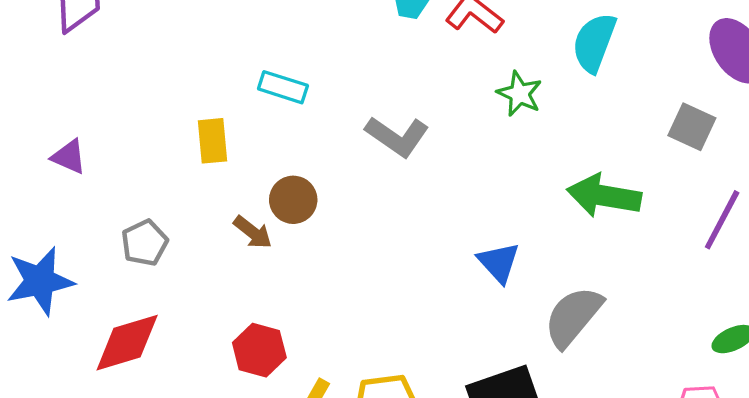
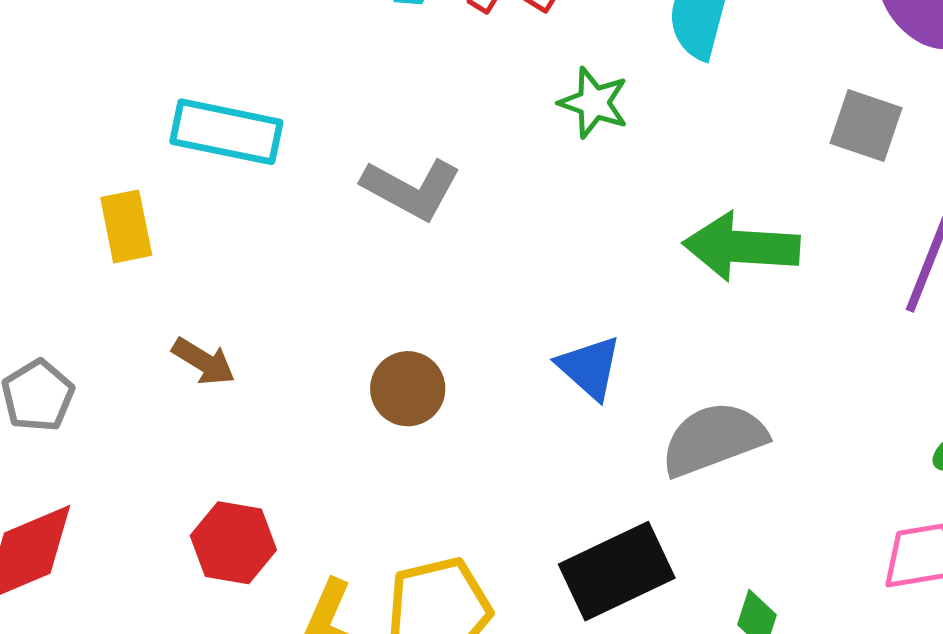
cyan rectangle: (283, 87) -> (226, 132), size x1.4
brown circle: (293, 200) -> (408, 389), moved
gray semicircle: (573, 317) -> (714, 439), turned 36

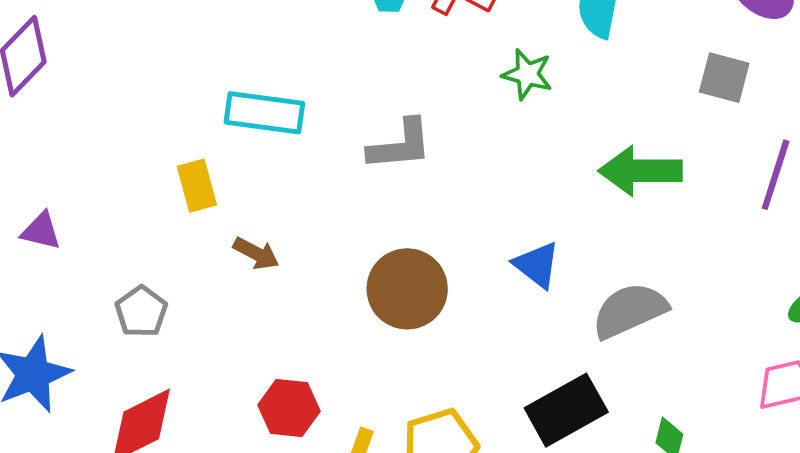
gray L-shape: (411, 189) -> (400, 145), turned -30
brown arrow: (204, 361) -> (256, 253), moved
brown circle: (408, 389) -> (407, 289), size x1.5

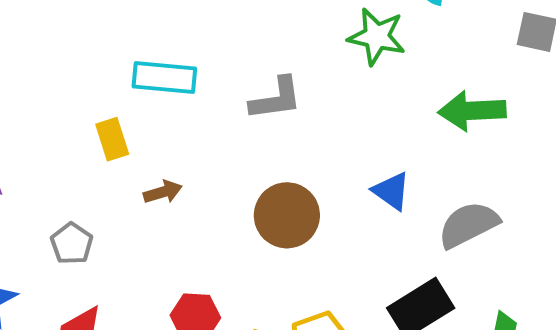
green star: (527, 74) -> (377, 37), size x1.4
brown arrow: (256, 253) -> (163, 192), turned -42

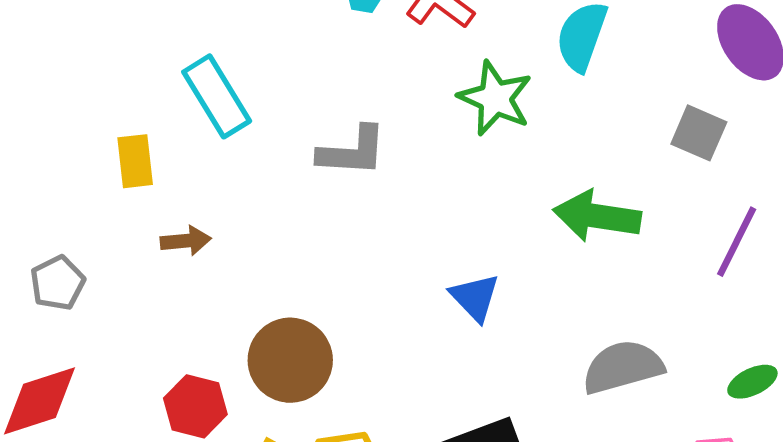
cyan rectangle: (164, 77) -> (217, 96), turned 42
brown circle: (287, 215) -> (290, 360), moved
gray semicircle: (468, 225) -> (623, 367), moved

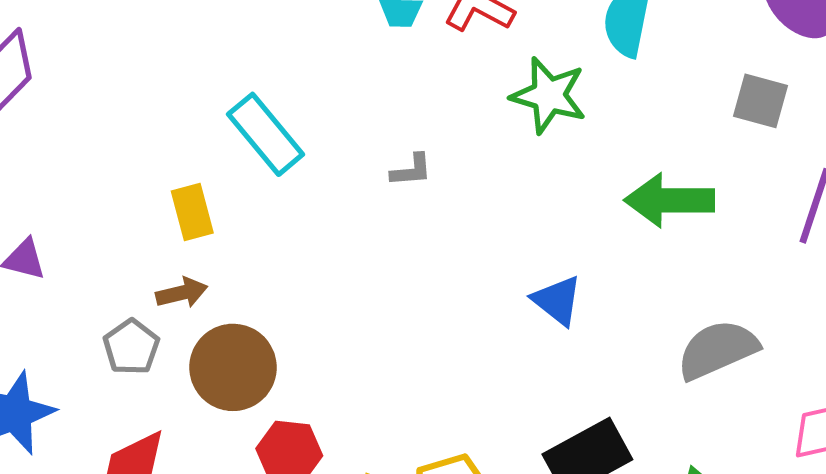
gray L-shape: (352, 151) -> (411, 170), size x0.6
brown arrow: (186, 241) -> (182, 293), moved
brown circle: (290, 360) -> (233, 367), moved

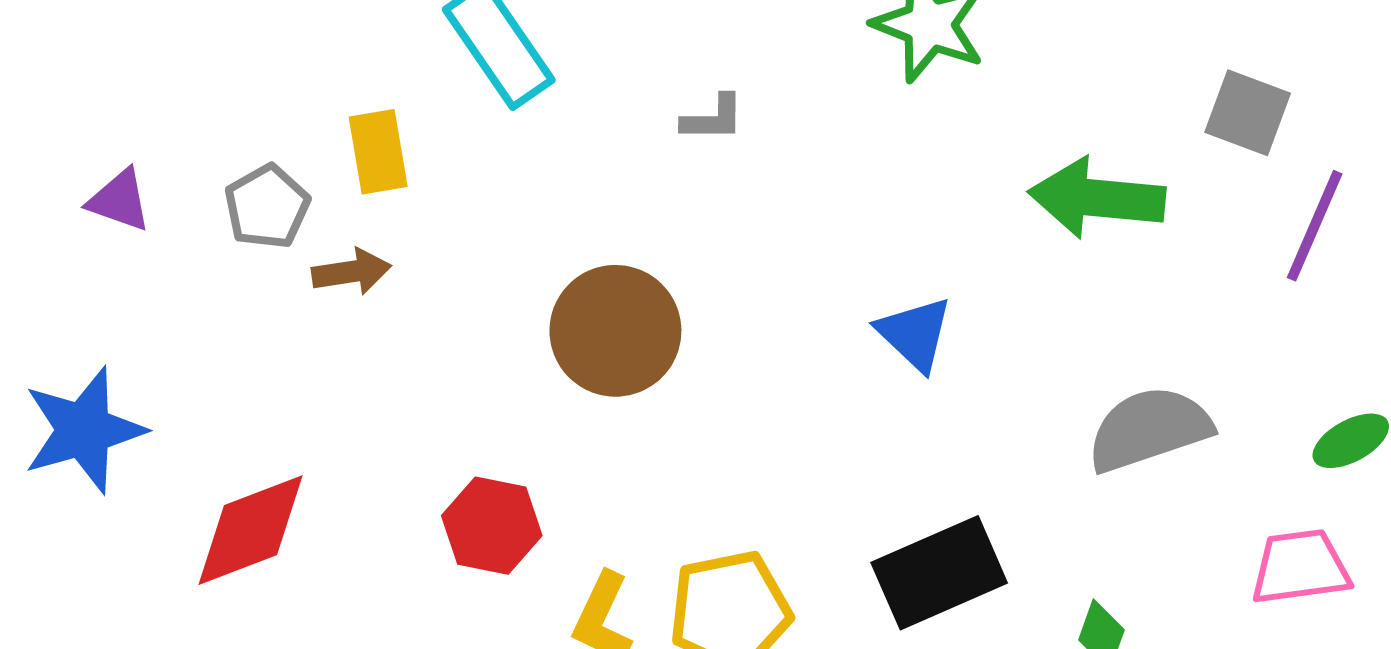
gray square: (760, 101) -> (1248, 113), moved
gray pentagon: (131, 347) -> (267, 207), moved
brown circle: (233, 367) -> (615, 331), moved

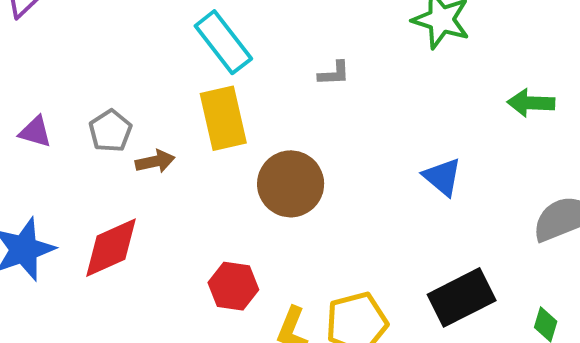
yellow rectangle: (378, 152) -> (223, 118), moved, size x1.5
green arrow: (1097, 198) -> (531, 103), size x0.7
red diamond: (250, 530) -> (111, 248), moved

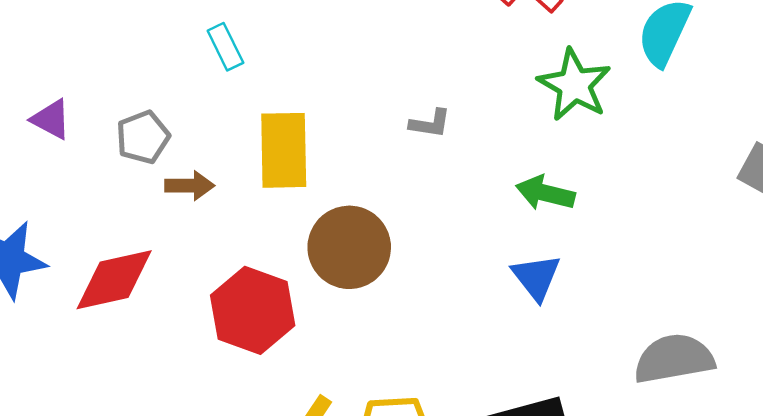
cyan rectangle: (223, 42) -> (225, 47), moved, size x0.6
green arrow: (531, 103) -> (545, 193), moved
red hexagon: (233, 286) -> (253, 310), moved, size x1.4

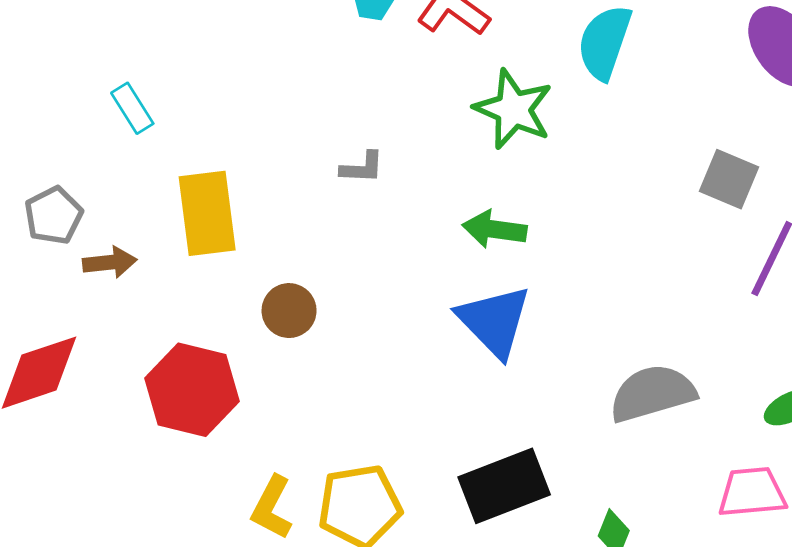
brown circle: (349, 247) -> (289, 311), size x0.6
blue triangle: (536, 277) -> (494, 321), size x1.4

